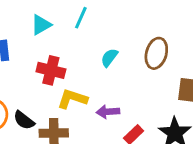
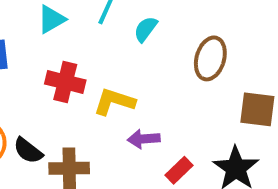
cyan semicircle: (109, 58) -> (146, 29), moved
yellow L-shape: (72, 99) -> (114, 102), moved

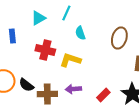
cyan semicircle: (146, 29) -> (80, 33), moved, turned -56
purple arrow: (144, 139) -> (73, 89), moved

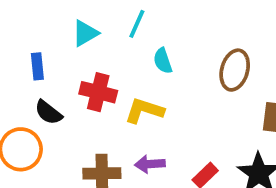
black semicircle: (26, 85) -> (48, 112), moved

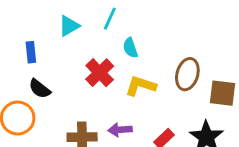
brown ellipse: (235, 70) -> (187, 74), moved
red cross: (98, 92) -> (100, 73), moved, turned 32
yellow L-shape: (144, 111) -> (141, 86), moved

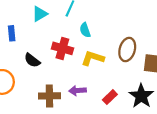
red cross: (100, 73) -> (62, 48), turned -30
black semicircle: (40, 89) -> (32, 60), moved

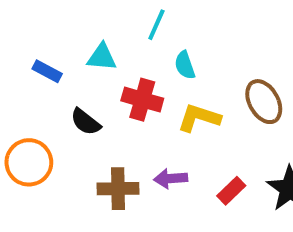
cyan triangle: (40, 14) -> (102, 57), moved, turned 35
blue rectangle: (12, 33) -> (47, 71), turned -56
brown ellipse: (127, 50) -> (264, 102), turned -45

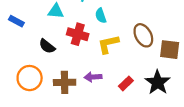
blue rectangle: (47, 71) -> (16, 21), moved
yellow L-shape: (199, 118) -> (108, 44), turned -30
orange circle: (29, 162) -> (30, 78), moved

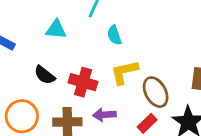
red cross: (78, 34) -> (83, 82), moved
brown ellipse: (143, 35) -> (156, 92), moved

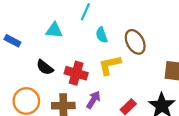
brown ellipse: (156, 92) -> (135, 42), moved
purple arrow: (104, 115) -> (93, 100), turned 126

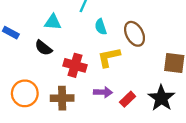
black semicircle: (45, 67) -> (43, 48), moved
purple arrow: (93, 100) -> (103, 92), moved, turned 60

